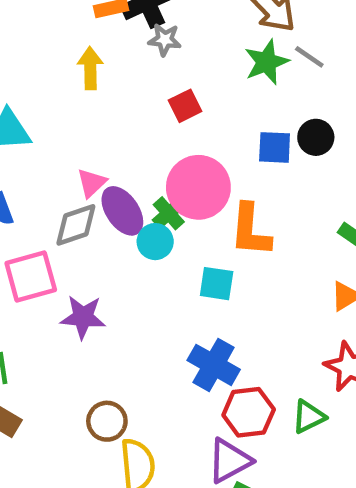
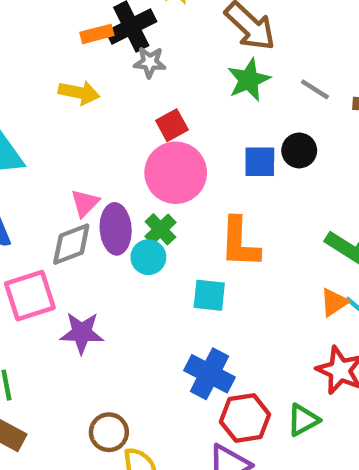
gray line: (309, 57) -> (315, 89), moved
yellow arrow: (90, 68) -> (79, 93), turned 105
pink circle: (198, 187) -> (176, 173), moved
purple ellipse: (122, 211) -> (116, 229), turned 33

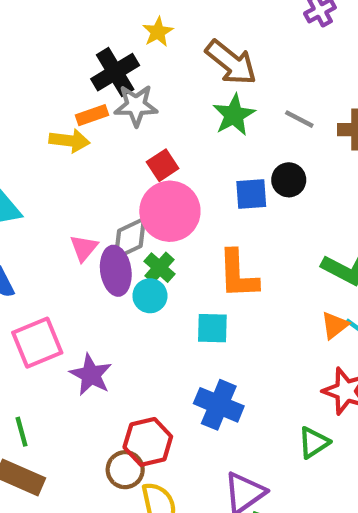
orange rectangle: (97, 34) -> (92, 115), moved
gray star: (150, 62) -> (136, 105), size x1.4
gray diamond: (71, 244) -> (130, 238), moved
purple star: (82, 333) -> (91, 375), turned 30
red hexagon: (245, 418) -> (148, 442), moved

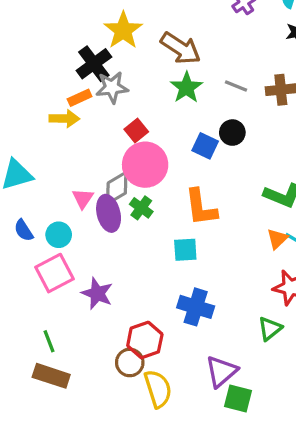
yellow star: (158, 32) -> (123, 30), size x1.6
blue square: (251, 194) -> (205, 146), turned 35
cyan circle: (150, 296) -> (59, 235), moved

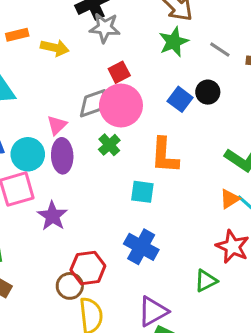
orange rectangle: (80, 98) -> (17, 35), moved
gray diamond: (117, 188) -> (93, 103), moved
purple ellipse: (109, 213) -> (62, 156), moved
cyan circle: (59, 235) -> (28, 154), size x1.4

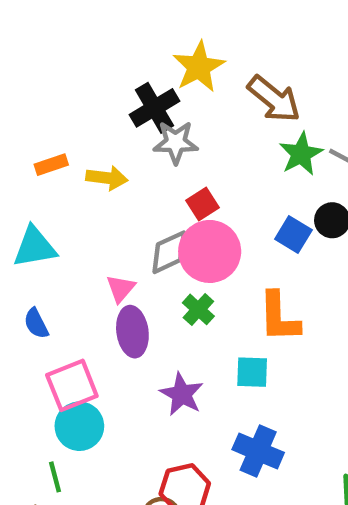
green star: (174, 42) -> (301, 154), moved
cyan circle: (28, 154) -> (79, 426), moved
purple star: (52, 216) -> (182, 394), moved

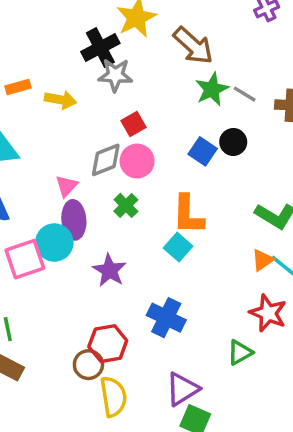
pink circle: (210, 251) -> (137, 161), size x0.7
cyan square: (252, 372) -> (178, 247), moved, turned 36
cyan circle: (79, 426) -> (54, 243), moved

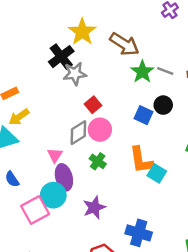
yellow arrow: (61, 100) -> (19, 117), moved, turned 145
cyan square: (178, 247) -> (157, 173), moved
purple star: (109, 270) -> (94, 208), turned 30

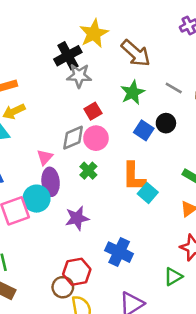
green star: (142, 72) -> (133, 93), moved

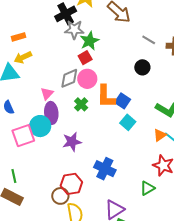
green star: (133, 93) -> (89, 41), moved
blue square: (144, 130) -> (123, 101), moved
orange L-shape: (134, 177) -> (106, 96), moved

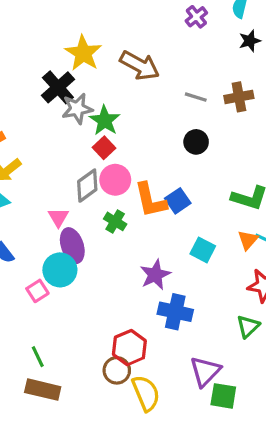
blue square: (123, 101) -> (178, 201), turned 35
cyan square: (128, 122) -> (203, 250), moved
pink square: (23, 136) -> (37, 291), size x0.6
purple star: (72, 142) -> (155, 275), moved

